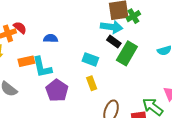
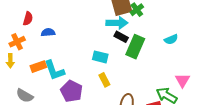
red semicircle: (20, 28) -> (28, 19), moved, turned 72
blue semicircle: (51, 38) -> (48, 32), moved

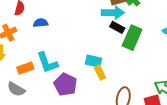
cyan rectangle: (100, 57) -> (93, 61), moved
orange rectangle: (38, 67) -> (25, 68), moved

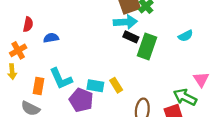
cyan rectangle: (93, 61) -> (95, 86), moved
orange rectangle: (25, 68) -> (38, 86), turned -56

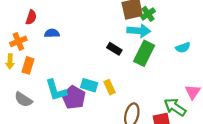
cyan arrow: (125, 22) -> (139, 31), moved
black rectangle: (131, 37) -> (114, 49), moved
cyan L-shape: (61, 79) -> (56, 90), moved
orange rectangle: (38, 86) -> (28, 65), moved

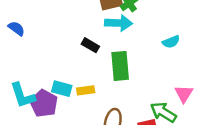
blue semicircle: (52, 33) -> (16, 28), turned 40
green rectangle: (144, 53) -> (120, 66), moved, turned -30
yellow rectangle: (109, 87) -> (86, 90), turned -72

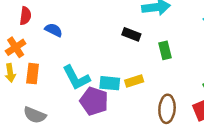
green rectangle: (120, 66) -> (165, 50), size x0.6
cyan L-shape: (23, 95) -> (76, 78), moved

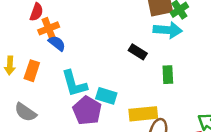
blue semicircle: (54, 30) -> (57, 43), moved
orange cross: (16, 47) -> (49, 28), moved
yellow rectangle: (134, 81) -> (143, 114), moved, size x1.5

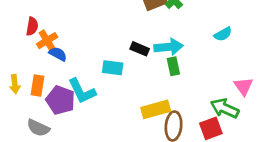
cyan arrow: (168, 30) -> (169, 47), moved
cyan rectangle: (106, 96) -> (113, 68), moved
purple pentagon: (87, 111) -> (60, 100), moved

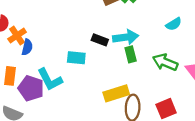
blue semicircle: (58, 54) -> (27, 47), turned 77
green arrow: (225, 108) -> (165, 62), moved

